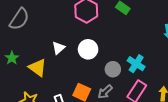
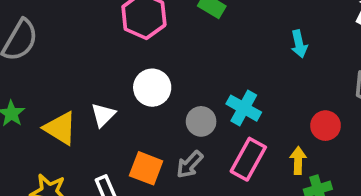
white triangle: (58, 48) -> (103, 115), moved

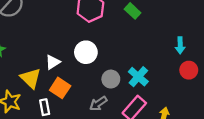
red circle: (326, 126) -> (189, 70), moved
yellow triangle: (60, 128) -> (31, 78), moved
orange square: (146, 168) -> (60, 88), moved

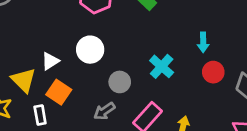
cyan cross: (138, 77) -> (162, 66), moved

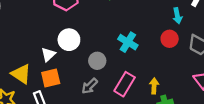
cyan arrow: (203, 42) -> (177, 16), moved
white triangle: (50, 61) -> (48, 54), moved
orange square: (59, 92) -> (51, 78), turned -36

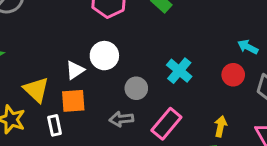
cyan arrow: (177, 16) -> (248, 47), turned 119
gray arrow: (90, 86) -> (121, 119), turned 30
yellow arrow: (154, 86) -> (221, 126), moved

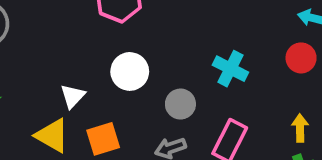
white triangle: (75, 70) -> (73, 96), moved

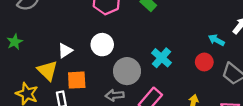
gray circle: (180, 104) -> (127, 71), size x1.5

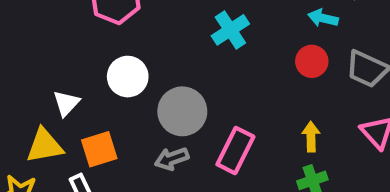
cyan cross: (161, 58) -> (230, 30), moved, turned 30
yellow triangle: (47, 71) -> (45, 146), turned -40

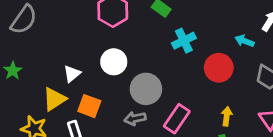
red circle: (312, 61) -> (219, 68), moved, size x1.4
yellow triangle: (45, 146) -> (54, 99), turned -30
orange square: (99, 149) -> (89, 106), turned 30

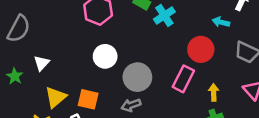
cyan cross: (184, 41) -> (164, 16), moved
white triangle: (72, 74) -> (42, 63), moved
pink rectangle: (177, 119) -> (183, 79), moved

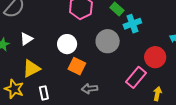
white circle: (105, 56) -> (67, 44), moved
gray circle: (137, 77) -> (108, 41), moved
orange square: (88, 99) -> (77, 66), moved

